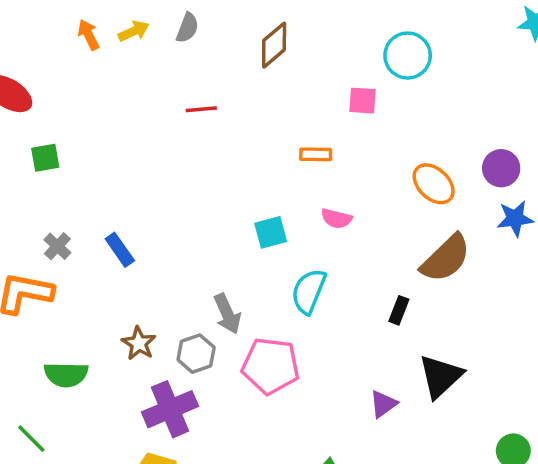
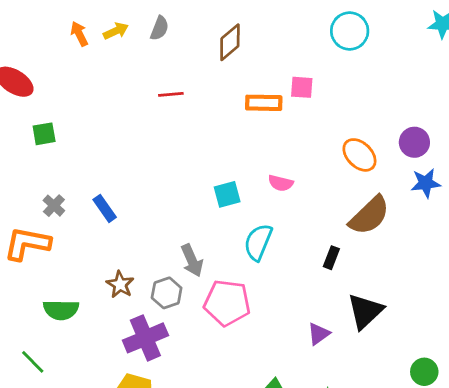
cyan circle: (408, 56) -> (350, 31), moved
orange rectangle: (316, 154) -> (264, 103), moved, size x1.4

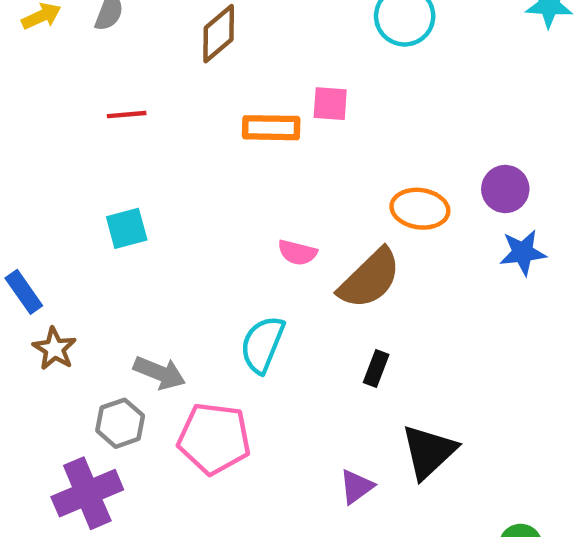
orange ellipse: (359, 155) -> (420, 209), turned -36
cyan square: (227, 194) -> (127, 228), moved
brown semicircle: (369, 215) -> (370, 279), moved
gray arrow: (192, 261) -> (160, 373), turned -44
brown star: (120, 284) -> (54, 349), moved

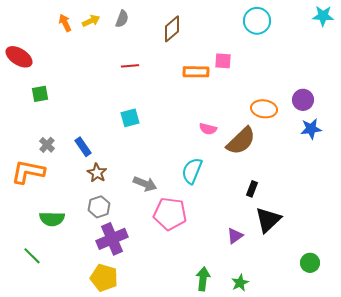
black rectangle: (376, 368) -> (252, 189), moved
gray hexagon: (120, 423) -> (99, 207), moved

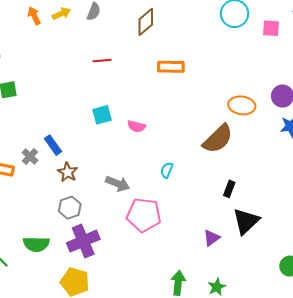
pink square: (223, 61) -> (271, 28), moved
pink semicircle: (208, 129) -> (136, 126), moved
gray cross: (47, 145) -> (30, 157), moved
cyan semicircle: (192, 171) -> (167, 170), size x0.6
green semicircle: (52, 219) -> (36, 244), moved

